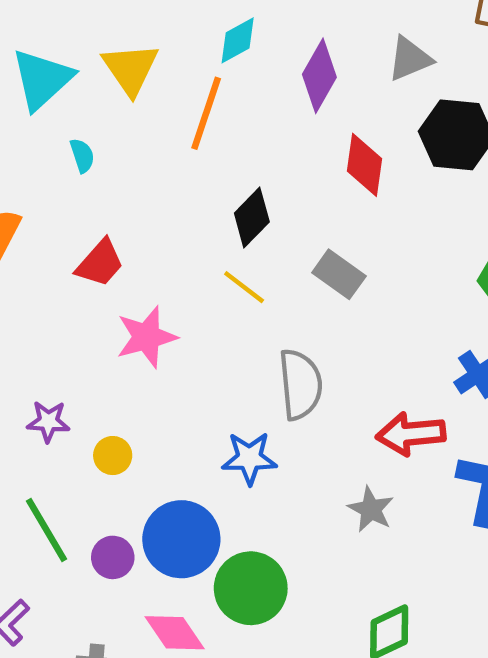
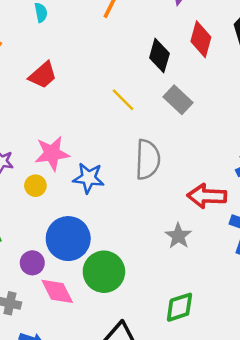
black diamond: (252, 217) -> (159, 56), moved, turned -36
pink star: (147, 337) -> (52, 153), moved
blue star: (249, 458) -> (89, 178), moved
purple circle: (113, 557) -> (32, 263), moved

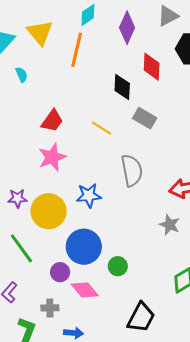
red trapezoid: (43, 75) -> (52, 121), moved
pink star: (52, 153) -> (52, 157), moved
yellow circle: (35, 186) -> (49, 211), size x2.0
green circle: (104, 272) -> (118, 266), size x0.6

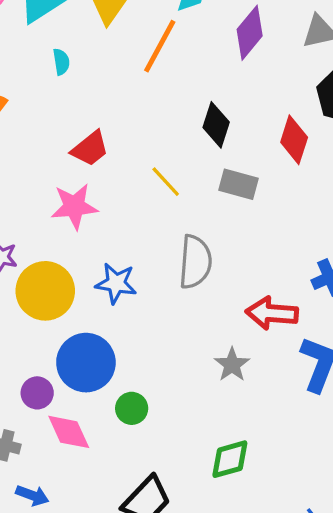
red diamond: (152, 67) -> (294, 140), moved
gray rectangle: (145, 118) -> (238, 184), turned -30

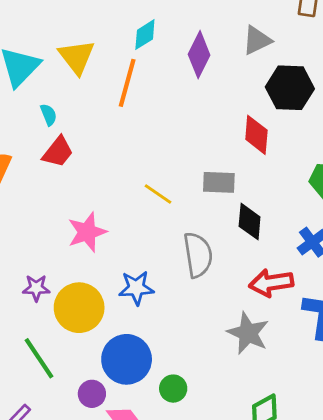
black diamond: (216, 125) -> (250, 222), moved
red trapezoid: (90, 149) -> (58, 152), moved
gray star: (232, 365) -> (248, 333), size x1.4

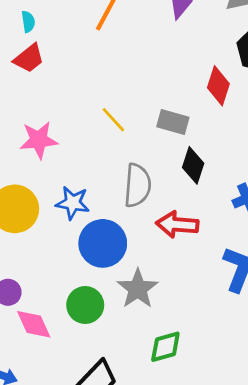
red arrow: (271, 283) -> (177, 225), moved
gray star: (248, 333) -> (138, 289), moved
blue circle: (127, 359) -> (103, 243), moved
green circle: (173, 389) -> (85, 305), size x1.4

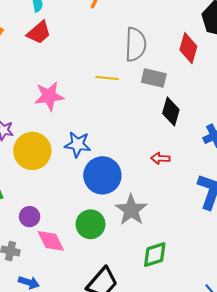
yellow line: (113, 120) -> (107, 78), turned -40
gray semicircle: (137, 185) -> (136, 44), moved
red arrow: (177, 225) -> (160, 158), size x0.6

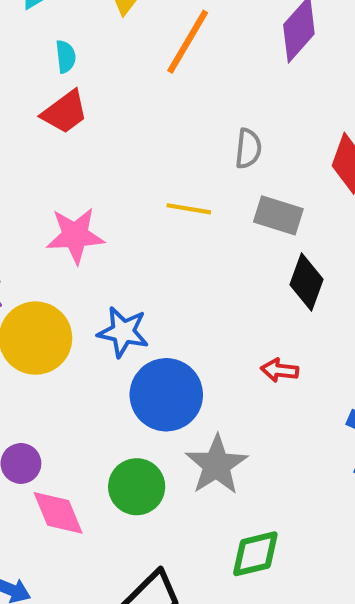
gray semicircle: (136, 44) -> (248, 149), size x0.6

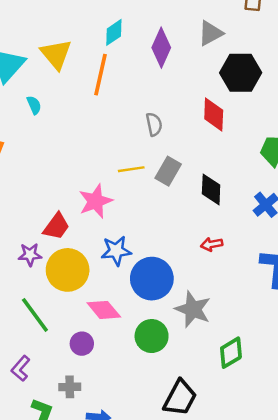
red trapezoid: (65, 112) -> (56, 226), moved
gray rectangle: (278, 215) -> (168, 171), moved, turned -60
pink star: (75, 235) -> (95, 201), moved
pink diamond: (58, 513) -> (104, 310), moved

